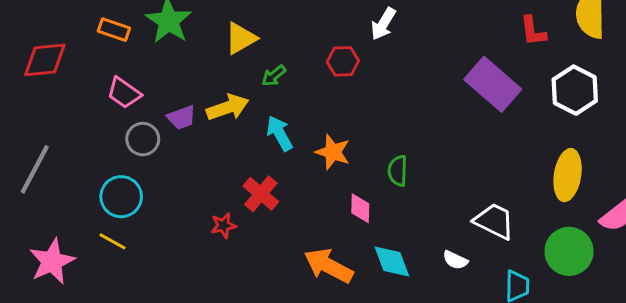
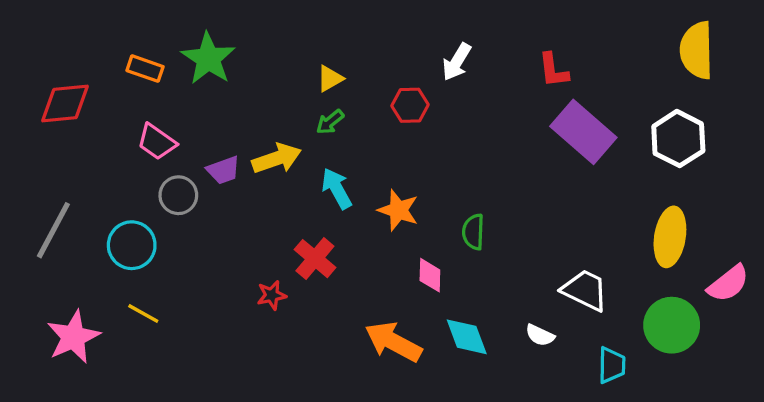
red L-shape: (533, 31) -> (553, 70), moved
yellow triangle: (241, 38) -> (330, 79), moved, size x0.7
cyan circle: (121, 197) -> (132, 245), moved

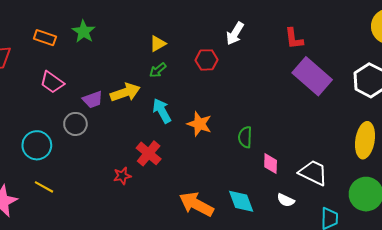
green star: (208, 59) -> (84, 31), size x0.7
gray circle: (178, 195) -> (75, 124), moved
pink diamond: (430, 275) -> (271, 164), moved

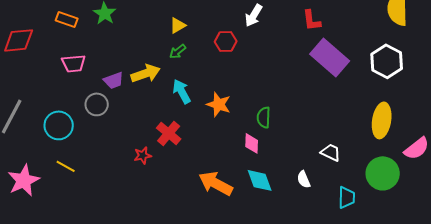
pink trapezoid: (52, 82) -> (74, 63), turned -40
pink diamond: (271, 164) -> (252, 143), moved
white trapezoid: (313, 173) -> (331, 152), size x0.7
white semicircle: (286, 200) -> (304, 179), turned 42

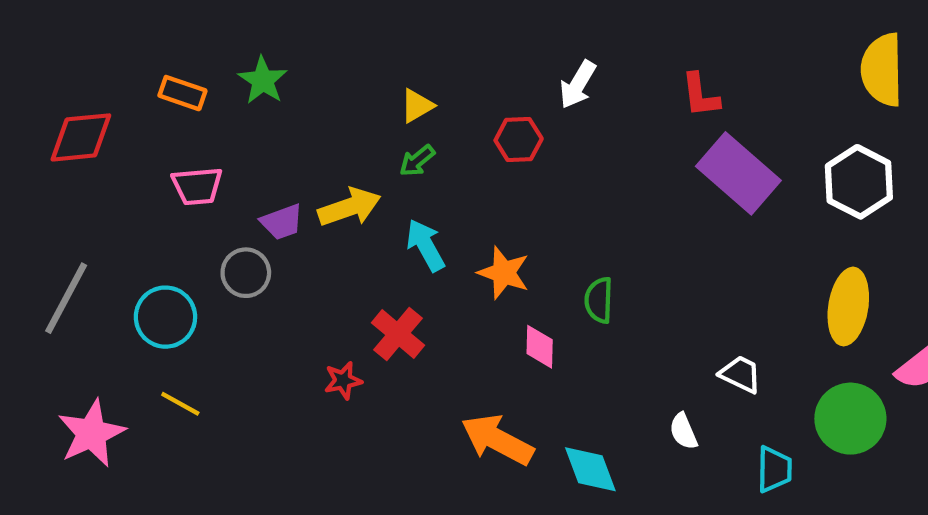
pink diamond: (252, 143) -> (540, 347), moved
cyan diamond: (260, 180) -> (590, 469), moved

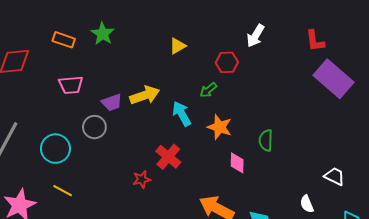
green arrow: (417, 161) -> (208, 90), moved

